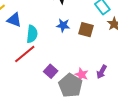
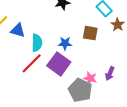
blue star: (63, 25) -> (65, 43), moved
purple square: (51, 71) -> (59, 64), moved, size x1.6

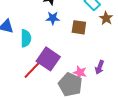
blue star: (65, 43) -> (53, 18), moved
red line: (32, 63) -> (33, 69), moved

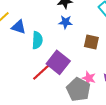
brown square: (79, 27) -> (91, 42), moved

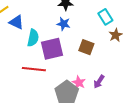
purple square: (58, 62) -> (52, 49), moved, turned 30
red line: (43, 71) -> (34, 69), turned 40

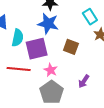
blue star: (64, 24) -> (48, 24), size x1.5
pink star: (79, 83) -> (51, 70), moved

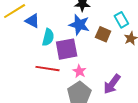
brown square: (71, 47) -> (103, 34), moved
purple arrow: (84, 81) -> (112, 84), size x1.5

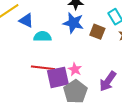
cyan semicircle: (48, 37) -> (43, 36), turned -102
purple square: (67, 49) -> (58, 77), moved

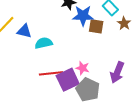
blue star: (73, 23) -> (83, 16), moved

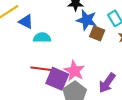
pink star: (83, 68) -> (74, 71), size x1.5
purple square: (68, 80) -> (57, 79), turned 35

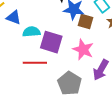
pink star: (74, 71) -> (83, 50), moved
purple square: (57, 79) -> (51, 42), moved

